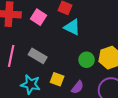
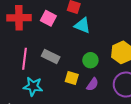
green circle: (87, 60) -> (90, 60), moved
cyan star: (31, 84) -> (33, 86), moved

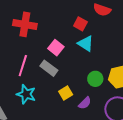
pink square: (48, 18) -> (56, 48), moved
green circle: (90, 60) -> (95, 79), moved
yellow square: (72, 78) -> (66, 93), turned 32

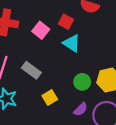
pink square: (56, 48) -> (41, 30), moved
purple semicircle: (85, 103) -> (81, 109), moved

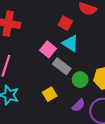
pink square: (41, 30) -> (48, 49), moved
gray rectangle: (31, 70) -> (62, 66), moved

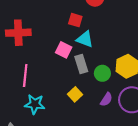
gray rectangle: (62, 66) -> (81, 64), turned 48

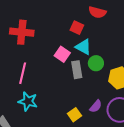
green circle: (102, 73) -> (96, 63), moved
yellow square: (75, 94) -> (74, 115), moved

